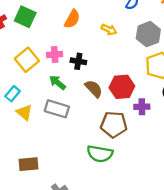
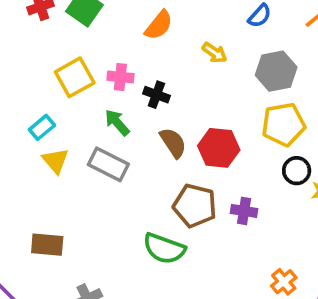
purple cross: (142, 107) -> (244, 211), moved

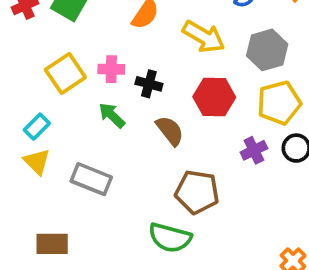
yellow arrow: (215, 53) -> (204, 37), size x1.6
red hexagon: (219, 148) -> (214, 97), moved
yellow triangle: (55, 161) -> (37, 162), moved
gray rectangle: (108, 164) -> (91, 179), moved
purple cross: (244, 211) -> (254, 150), moved, turned -30

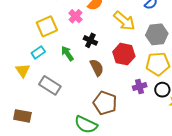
pink cross: (111, 69) -> (76, 16), moved, turned 32
cyan rectangle: (37, 127) -> (38, 52), moved

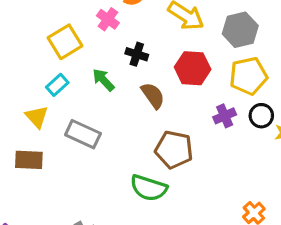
brown rectangle: (22, 116) -> (29, 160), moved

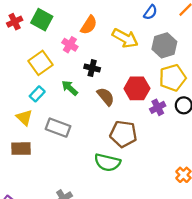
red hexagon: (193, 68) -> (137, 88), moved

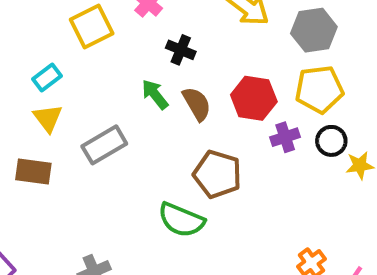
green arrow: (70, 88) -> (155, 94), moved
cyan rectangle: (37, 94) -> (47, 78), moved
gray rectangle: (58, 128) -> (104, 145), turned -60

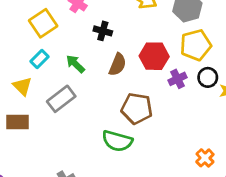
cyan rectangle: (47, 78) -> (40, 59), moved
green arrow: (155, 94) -> (75, 64), moved
brown semicircle: (197, 104) -> (118, 65), turned 60

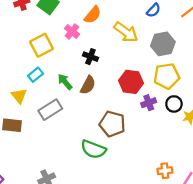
brown semicircle: (118, 65) -> (88, 85), moved
orange cross: (205, 158) -> (165, 171), turned 32

